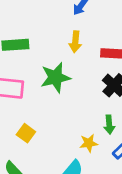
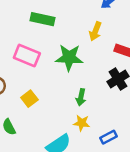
green arrow: (109, 125) -> (81, 97), moved

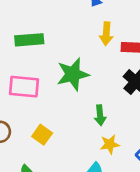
yellow arrow: (95, 31) -> (106, 34), moved

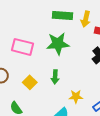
green rectangle: (29, 40) -> (63, 16), moved
green arrow: (100, 115) -> (55, 77), moved

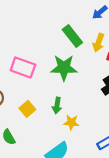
green rectangle: (63, 16) -> (72, 36), turned 42
yellow star: (76, 97) -> (71, 122), moved

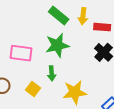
green arrow: (57, 105) -> (52, 73), moved
yellow star: (71, 122) -> (75, 92), size x1.6

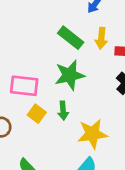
yellow square: (33, 89) -> (37, 114), moved

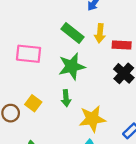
pink rectangle: (24, 86) -> (29, 54), moved
yellow square: (37, 114) -> (33, 103), moved

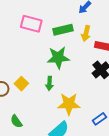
green rectangle: (73, 33) -> (63, 30), turned -60
pink rectangle: (29, 54) -> (31, 24), moved

